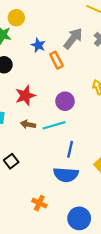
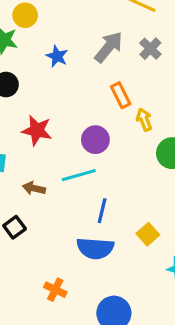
orange rectangle: (56, 60) -> (121, 95), moved
red star: (25, 96) -> (37, 130), turned 30
brown arrow: (28, 124) -> (34, 188), moved

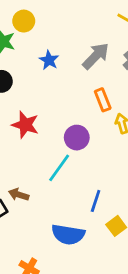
cyan line: (79, 175) -> (59, 168), turned -44
brown arrow: (34, 188) -> (19, 195), moved
blue line: (102, 211) -> (96, 201), moved

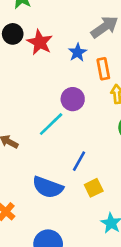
blue star: (49, 60) -> (77, 52), moved
red star: (25, 125) -> (40, 42), moved

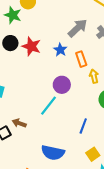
blue line: (79, 161) -> (83, 126), moved
yellow square: (94, 188) -> (93, 154), moved

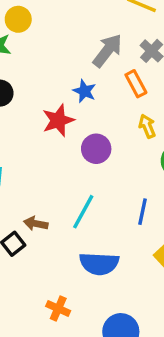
red star: (31, 46) -> (58, 120), moved, turned -30
orange rectangle: (81, 59) -> (136, 84), moved
cyan line: (48, 106) -> (83, 212), moved

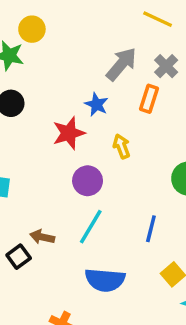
orange rectangle: (136, 84) -> (149, 99), turned 44
yellow arrow: (147, 126) -> (122, 146), moved
purple circle: (96, 149) -> (88, 181), moved

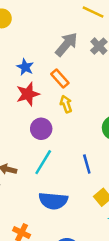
orange rectangle: (149, 99) -> (60, 79), moved, turned -60
blue star: (97, 104) -> (25, 67), moved
blue line: (151, 229) -> (87, 164), turned -30

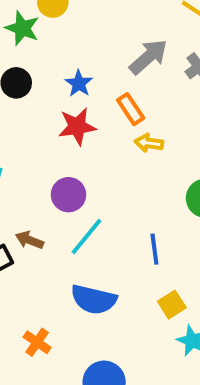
yellow arrow: (66, 104) -> (149, 143), moved, turned -70
purple circle: (41, 129) -> (68, 195), moved

